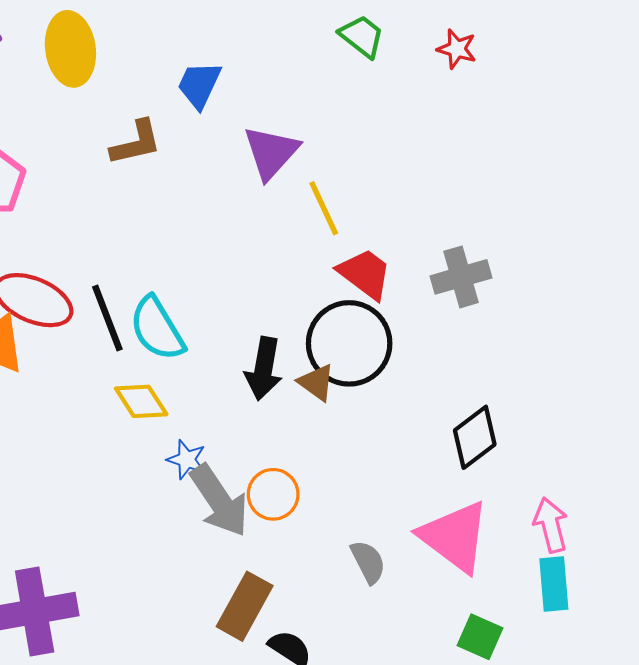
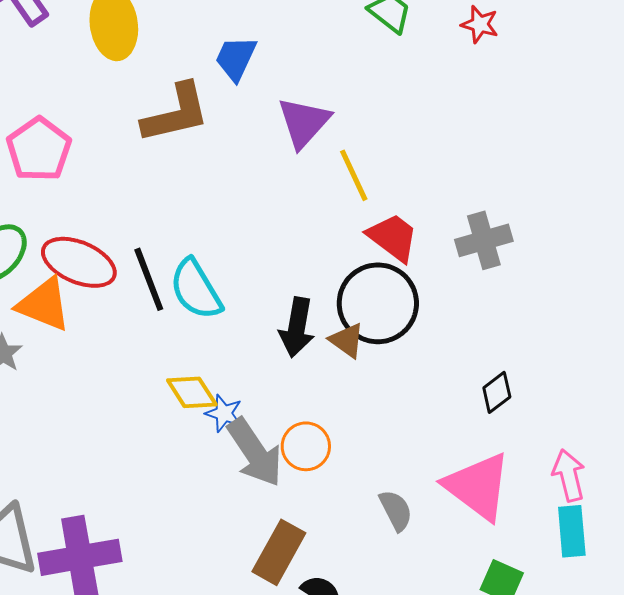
brown L-shape: (136, 143) -> (176, 113), size x1.4
yellow diamond: (141, 401) -> (192, 392), moved
black diamond: (475, 437) -> (497, 392), size x0.7

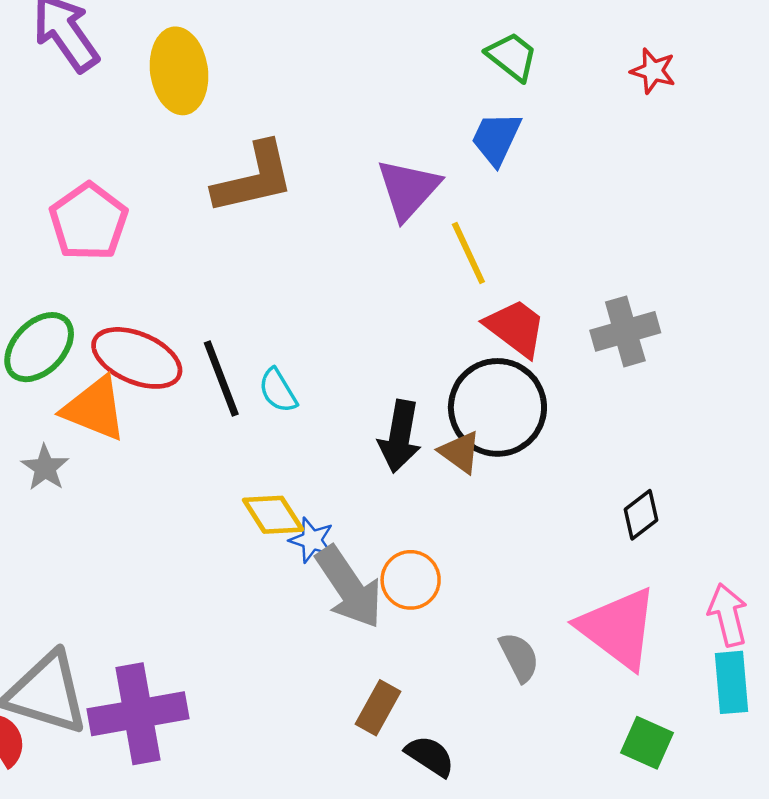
red star: (480, 24) -> (653, 71), moved
blue trapezoid: (236, 58) -> (496, 138), moved
cyan semicircle: (196, 289) -> (278, 391), size x0.6
brown rectangle: (279, 552) -> (378, 708), size x0.7

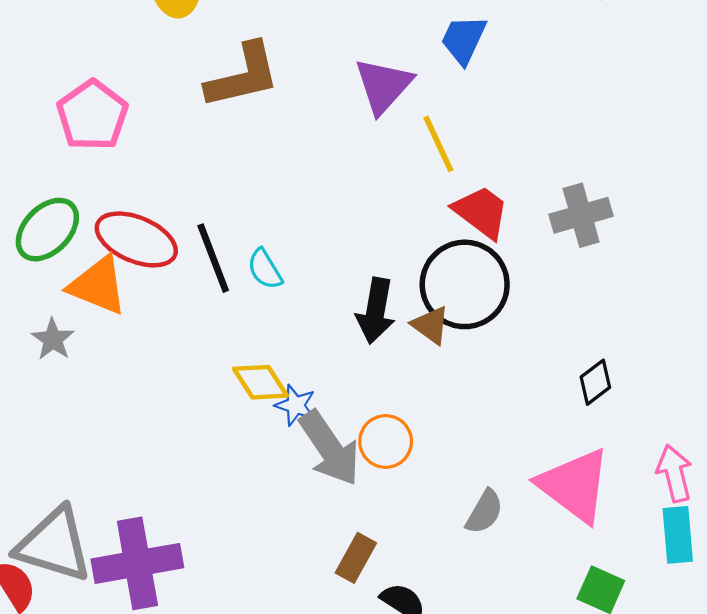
gray semicircle: (519, 657) -> (484, 512), turned 57

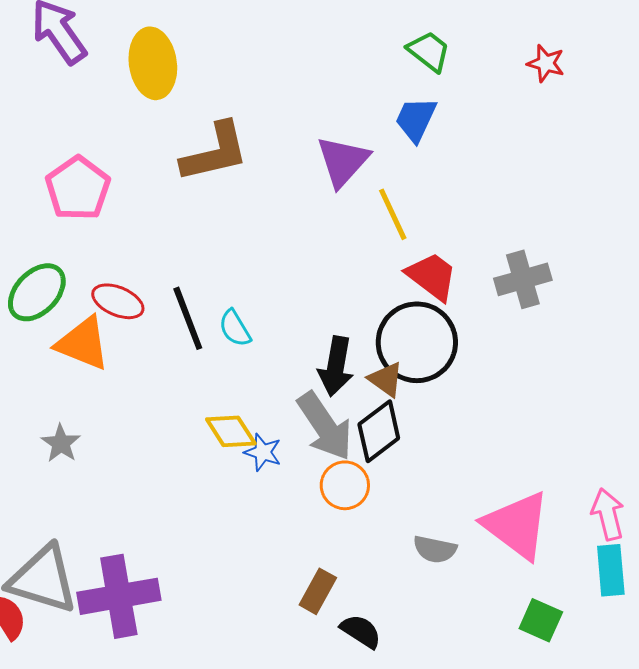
red ellipse: (136, 239) -> (118, 301), size x0.7
gray star: (53, 339) -> (61, 443), moved
black diamond: (595, 382) -> (379, 431), moved, size x1.5
gray arrow: (330, 448) -> (325, 426), moved
gray semicircle: (484, 512) -> (435, 549), turned 72

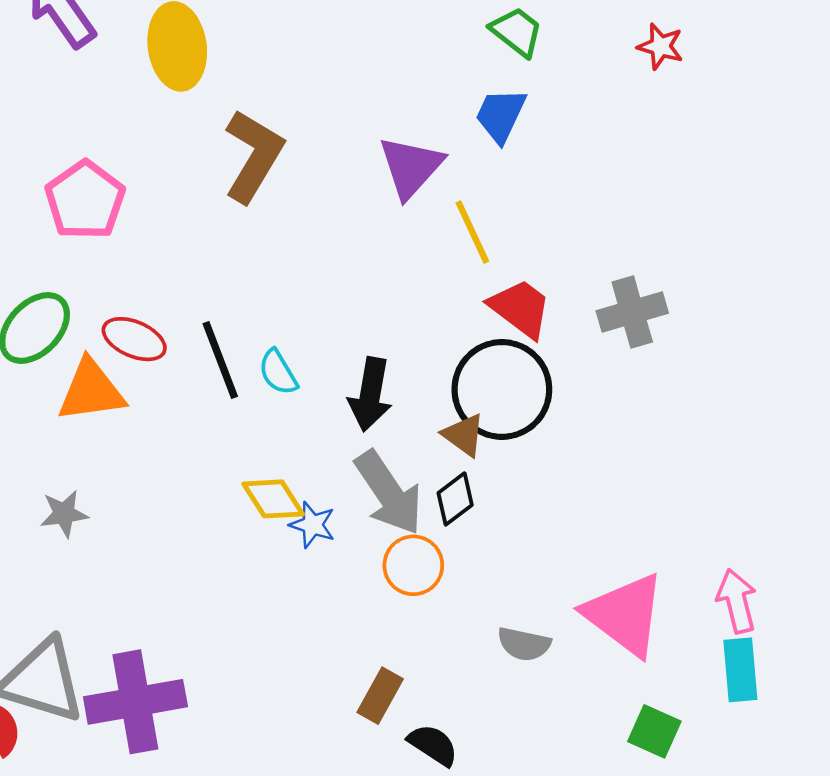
brown L-shape: (215, 152) -> (253, 156), turned -46
orange triangle: (83, 343) -> (91, 391), turned -30
black arrow: (336, 366) -> (370, 394), moved
black diamond: (379, 431) -> (455, 499), size x0.7
gray star: (61, 443) -> (64, 514), turned 30

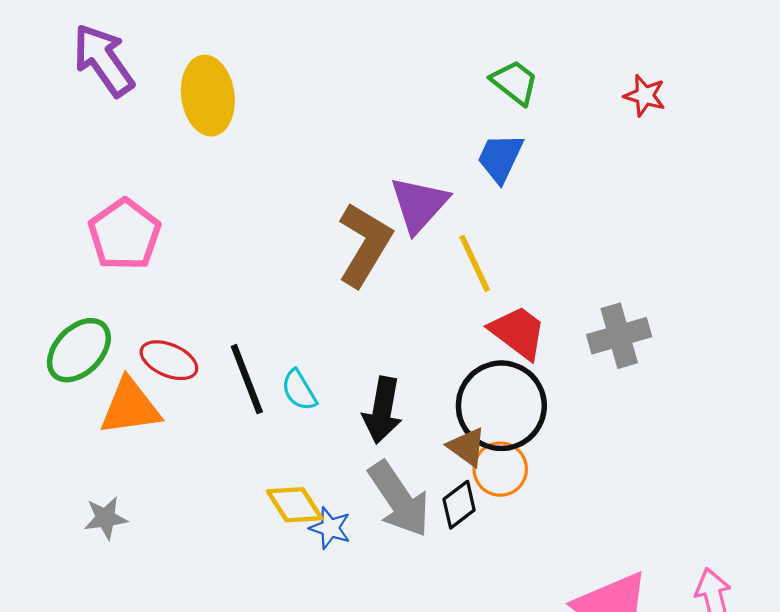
brown L-shape: (253, 156) -> (365, 245), moved
orange circle: (413, 565) -> (500, 469), moved

